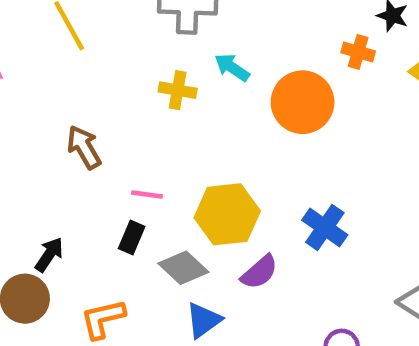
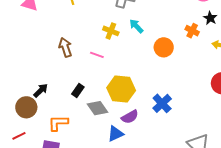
orange circle: (303, 102) -> (164, 47), size x0.7
pink line: (147, 194) -> (97, 55), moved
blue triangle: (204, 320) -> (115, 134), moved

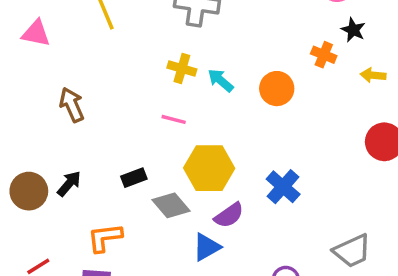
cyan arrow: (136, 26) -> (221, 80), moved
brown arrow: (65, 47) -> (72, 105), moved
pink line: (97, 55) -> (174, 119), moved
black rectangle: (78, 90) -> (134, 178), turned 40
brown circle: (26, 107) -> (29, 191), moved

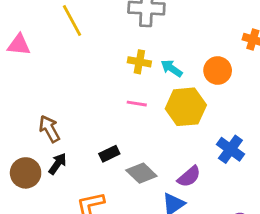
brown arrow: (72, 105) -> (49, 129), moved
yellow hexagon: (209, 168) -> (186, 107), moved

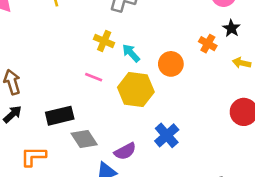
black rectangle: (109, 154) -> (60, 116), size x1.5

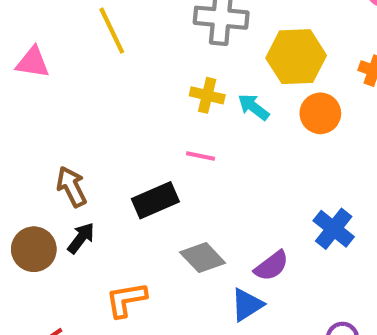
yellow hexagon: (136, 90) -> (296, 57), moved
black rectangle: (60, 116) -> (155, 200), moved

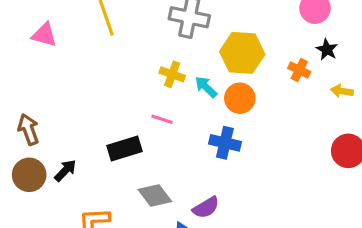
orange circle: (320, 113) -> (240, 98), moved
brown arrow: (72, 187) -> (28, 129), moved
blue cross: (334, 229) -> (225, 143), moved, turned -32

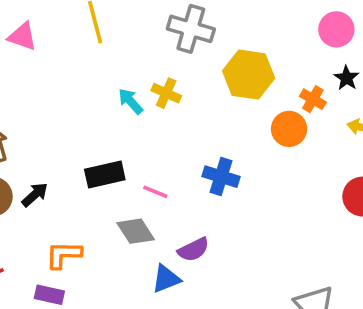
cyan arrow: (206, 87) -> (131, 101), moved
orange circle: (240, 98) -> (289, 129), moved
pink line: (162, 119) -> (155, 192), moved

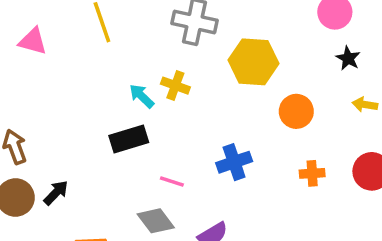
orange cross: (313, 99) -> (312, 173), moved, turned -30
black rectangle: (105, 174) -> (129, 139), moved
blue cross: (221, 177) -> (234, 162), turned -32

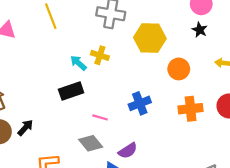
black star: (348, 58) -> (200, 30), moved
orange cross: (312, 173) -> (191, 109), size x1.5

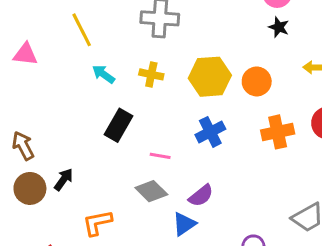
yellow hexagon: (150, 38) -> (210, 77), moved
cyan arrow: (78, 63) -> (103, 74), moved
black rectangle: (71, 91) -> (118, 125), turned -35

